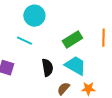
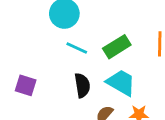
cyan line: (24, 41) -> (77, 48), moved

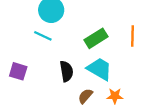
cyan line: (77, 48) -> (43, 36), moved

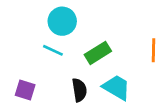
green rectangle: (96, 38) -> (98, 53), moved

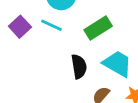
purple square: (25, 90) -> (20, 27), moved, turned 30

